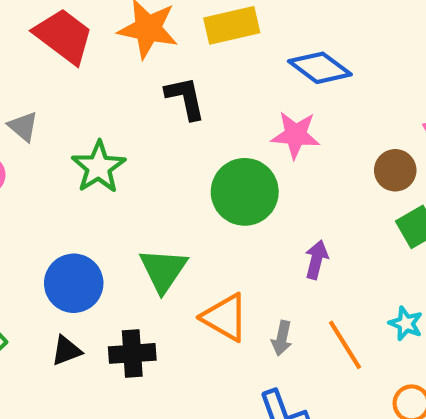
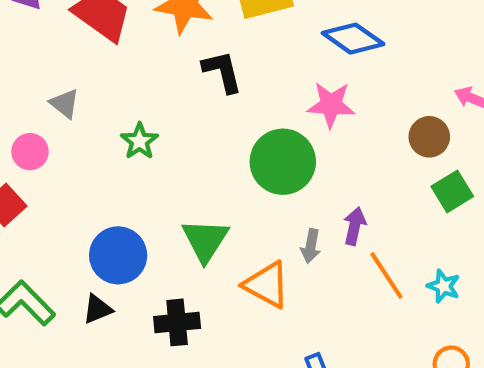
green star: (99, 167) -> (139, 141), size x0.7
gray arrow: (282, 338) -> (311, 246), moved
orange line: (345, 345) -> (386, 276), moved
black triangle: (66, 351) -> (97, 309), moved

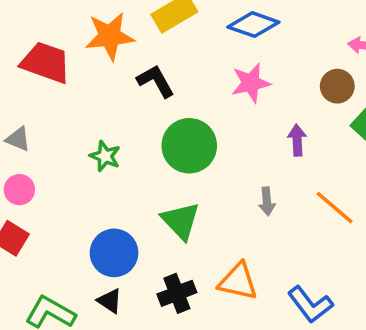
gray triangle: (65, 104) -> (18, 139), moved
green circle: (283, 162) -> (189, 146), moved
purple arrow: (355, 226) -> (297, 140), moved
orange triangle: (267, 285) -> (238, 281), moved
black triangle: (97, 309) -> (110, 301), turned -48

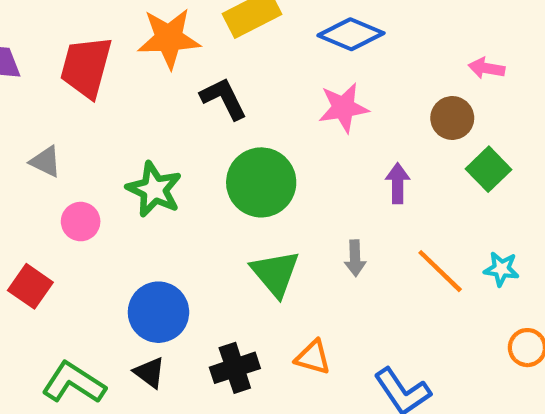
red trapezoid: (46, 63) -> (86, 67), turned -98
green star: (105, 156) -> (154, 189), size x1.4
pink circle: (19, 190) -> (81, 222), moved
green triangle: (181, 221) -> (275, 273), moved
orange triangle: (238, 281) -> (313, 357), size x0.7

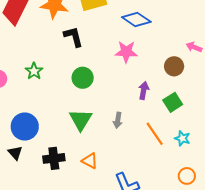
green square: (489, 169) -> (173, 102), moved
green circle: (261, 182) -> (83, 78), size x0.7
green star: (154, 189) -> (34, 71), size x0.7

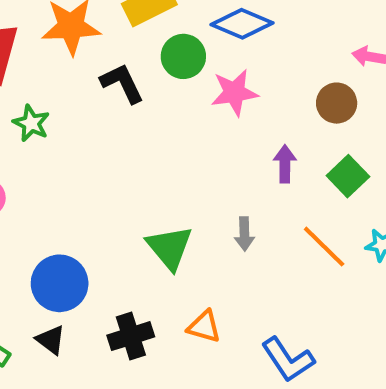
green star: (34, 71) -> (31, 123), moved
green circle: (83, 78) -> (183, 56), moved

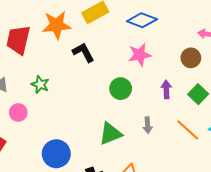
green circle: (183, 56) -> (121, 89), moved
green star: (31, 123) -> (40, 84), moved
green triangle: (169, 248) -> (110, 134), turned 50

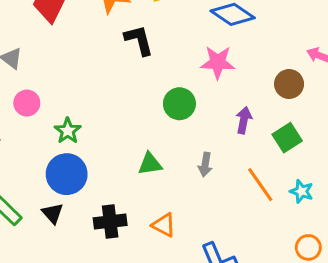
green star: (40, 84) -> (68, 131), moved
green triangle: (110, 134) -> (150, 164), size x0.7

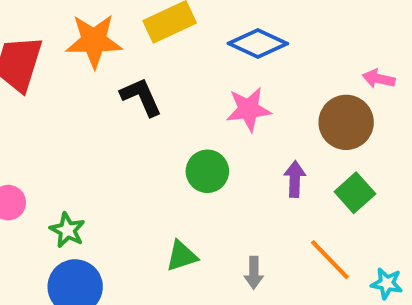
brown circle: (289, 84) -> (346, 122), size x1.4
gray arrow: (205, 165) -> (254, 273), moved
cyan star: (302, 191) -> (387, 283), moved

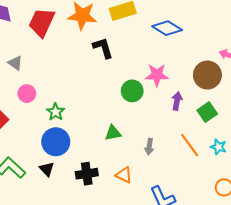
pink star: (249, 109) -> (157, 75), moved
cyan star: (387, 283) -> (218, 147), moved

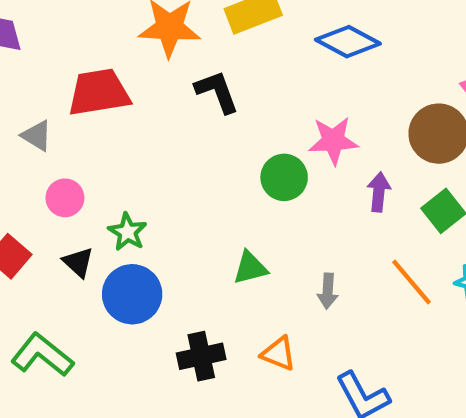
red trapezoid: (42, 22) -> (99, 92), moved, turned 60
black triangle: (47, 169) -> (78, 262), moved

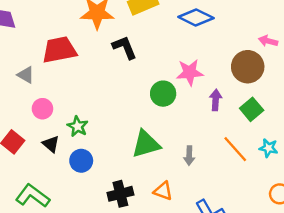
green triangle: (250, 268) -> (146, 144), size x1.5
blue circle: (132, 294) -> (81, 161), size x0.7

